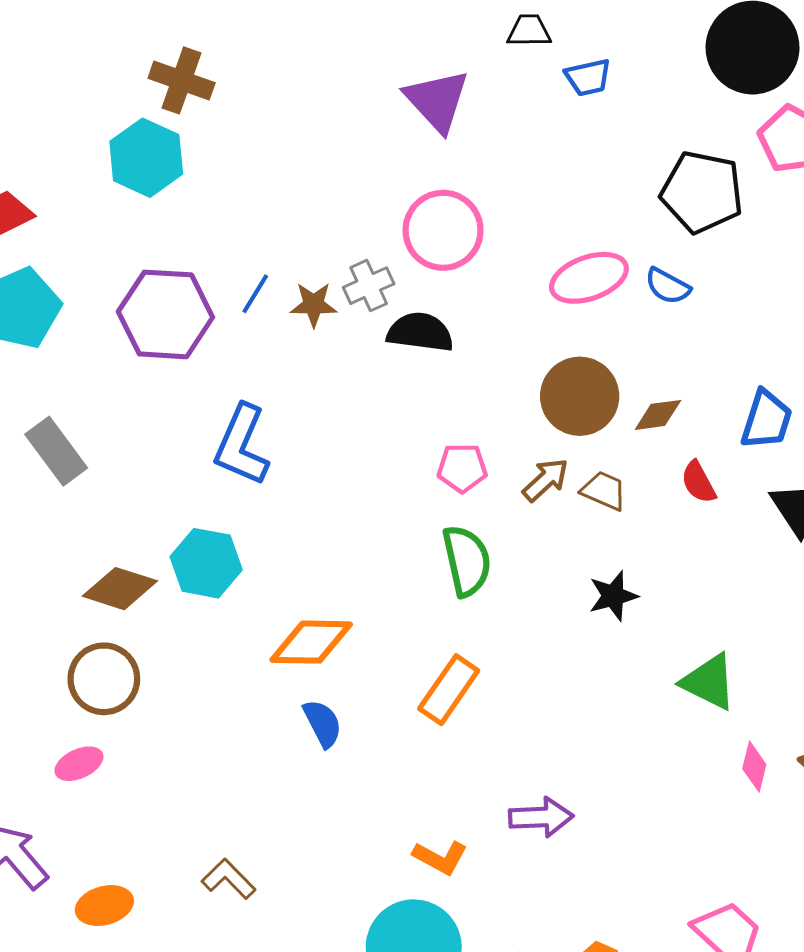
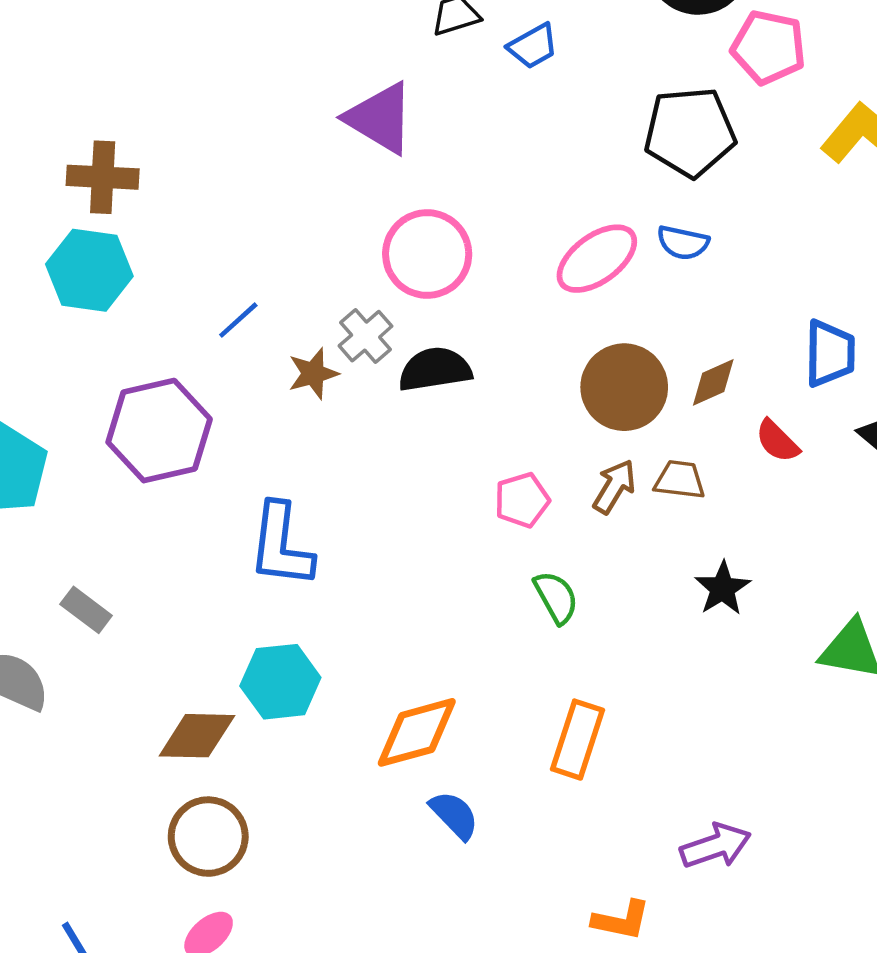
blue line: (255, 294) -> (238, 320), moved, turned 33
gray rectangle: (56, 451) -> (86, 610), size x0.7
green semicircle: (467, 561) -> (556, 597), size x0.7

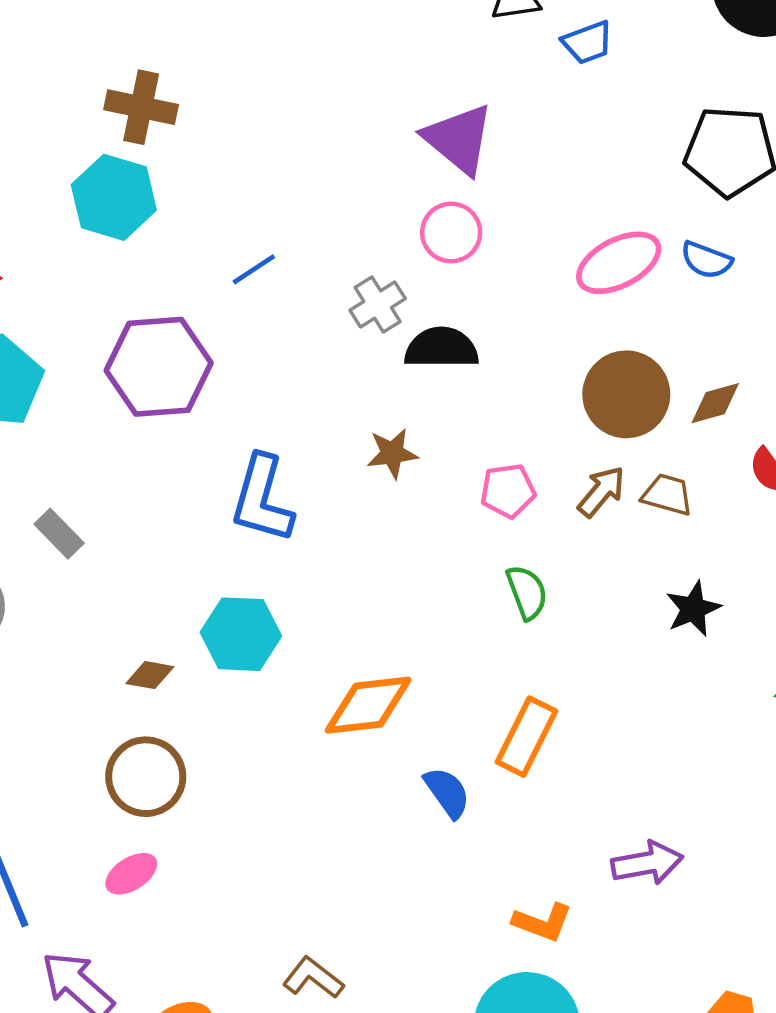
purple triangle: (380, 118) -> (459, 139), moved
pink circle: (427, 254) -> (451, 233), size x0.7
brown star: (313, 373) -> (392, 453), moved
brown diamond: (197, 736) -> (150, 675), size x0.6
blue semicircle: (454, 815) -> (447, 792), moved

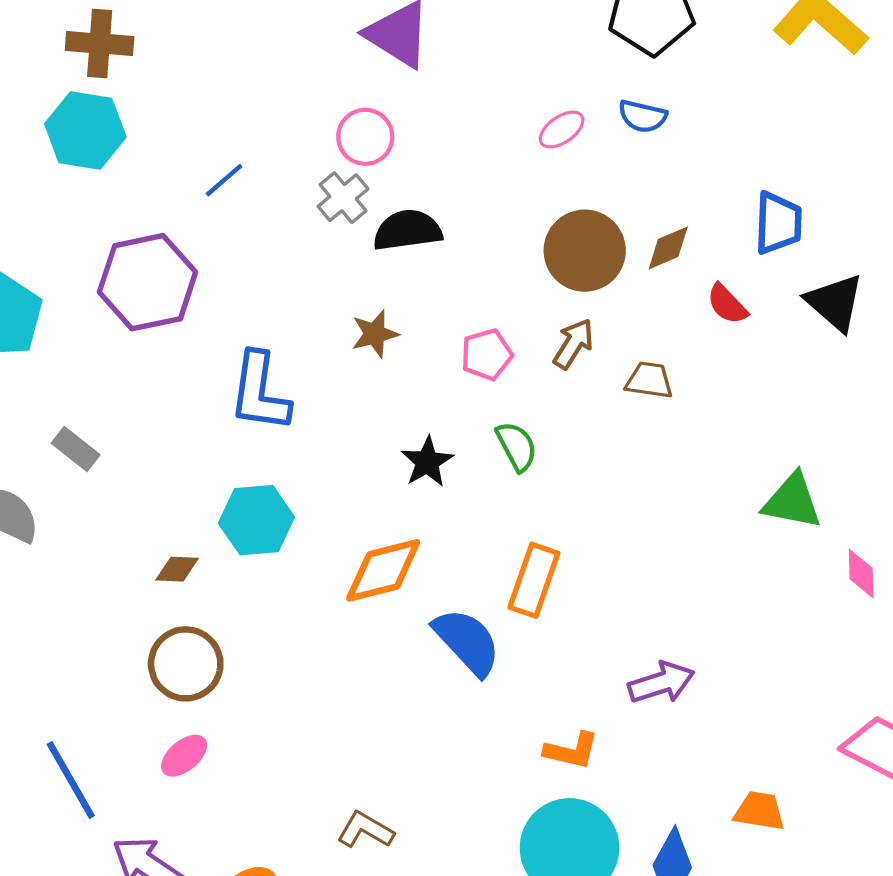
pink circle: (451, 233) -> (365, 137), moved
pink ellipse: (619, 263) -> (562, 130), size x0.6
brown trapezoid: (667, 495) -> (649, 380), moved
black star: (693, 609) -> (427, 462), moved
blue semicircle: (447, 792) -> (467, 642), size x1.5

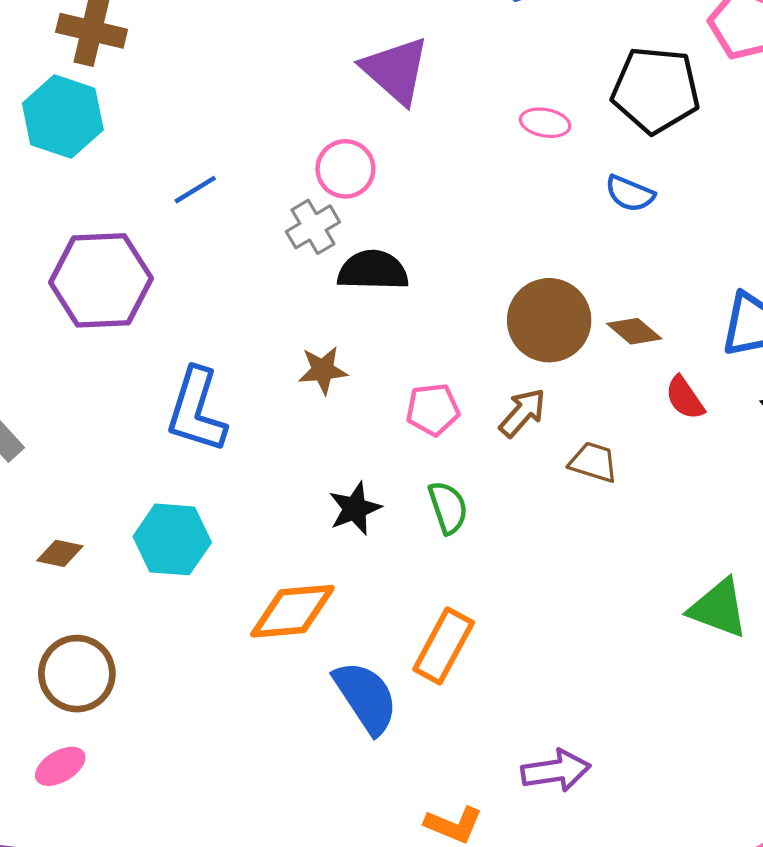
pink ellipse: (562, 130) -> (545, 123), moved, turned 36
brown diamond: (668, 248) -> (634, 331), turned 54
brown diamond: (177, 569) -> (60, 553), moved

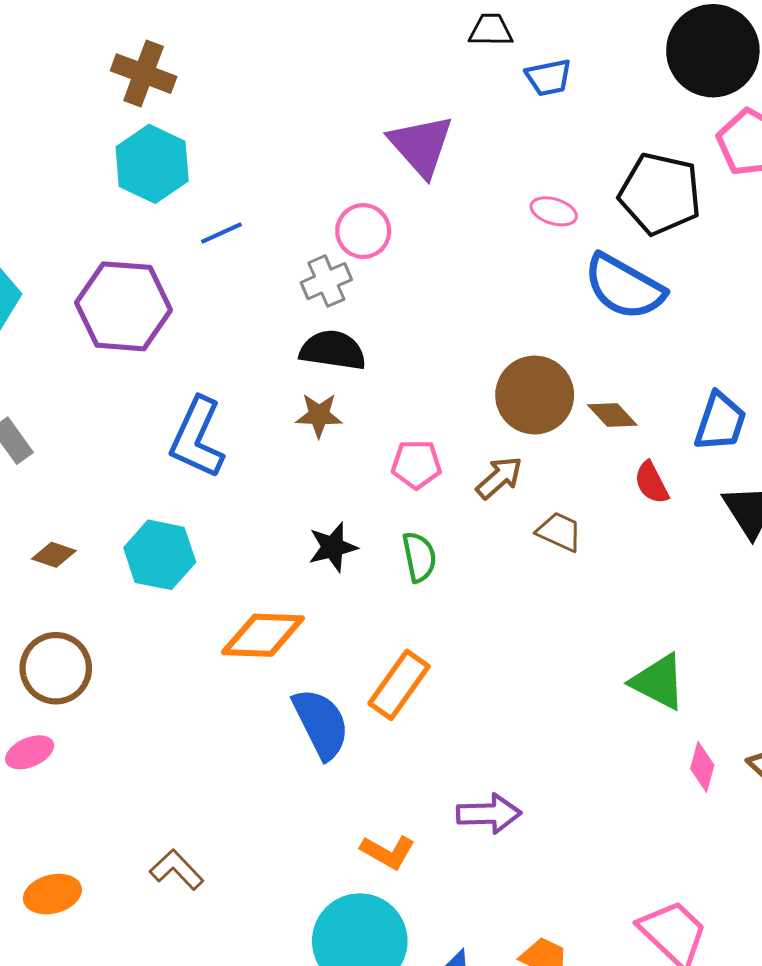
cyan hexagon: (63, 116) -> (152, 164), moved
blue semicircle: (630, 194) -> (624, 287), size x1.8
black semicircle: (373, 270) -> (333, 350), moved

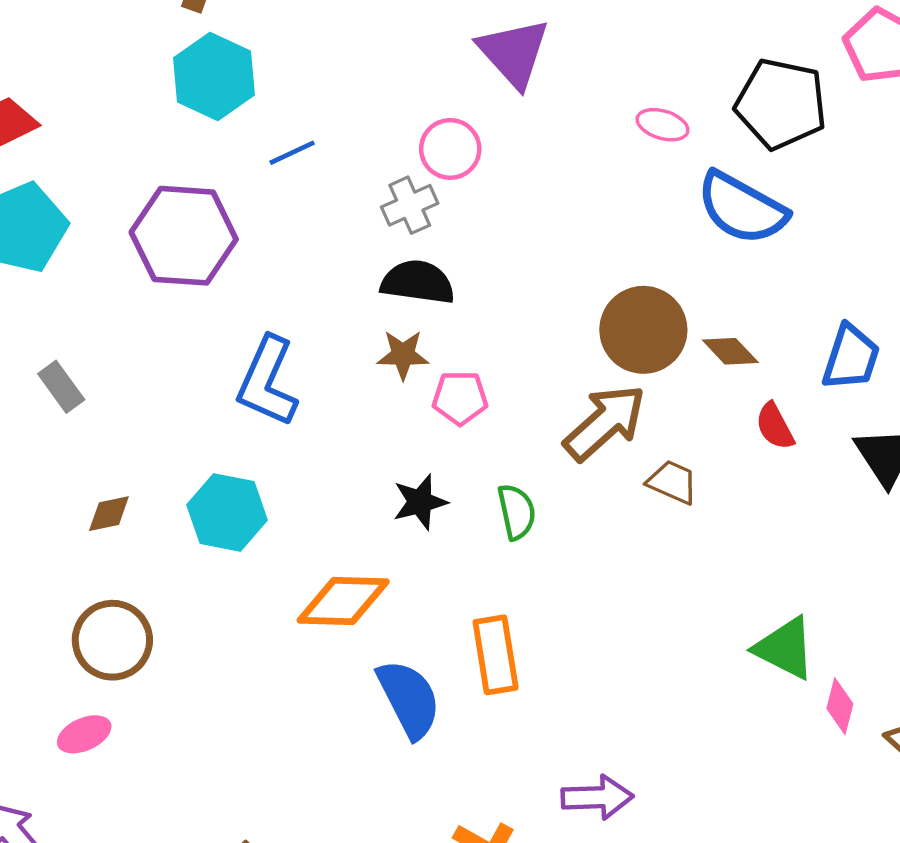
pink pentagon: (416, 464) -> (460, 398), moved
brown arrow: (499, 478) -> (605, 423), size x1.6
brown diamond: (54, 555) -> (109, 514), turned -30
orange rectangle: (399, 685) -> (496, 655), turned -44
pink diamond: (702, 767) -> (840, 706), moved

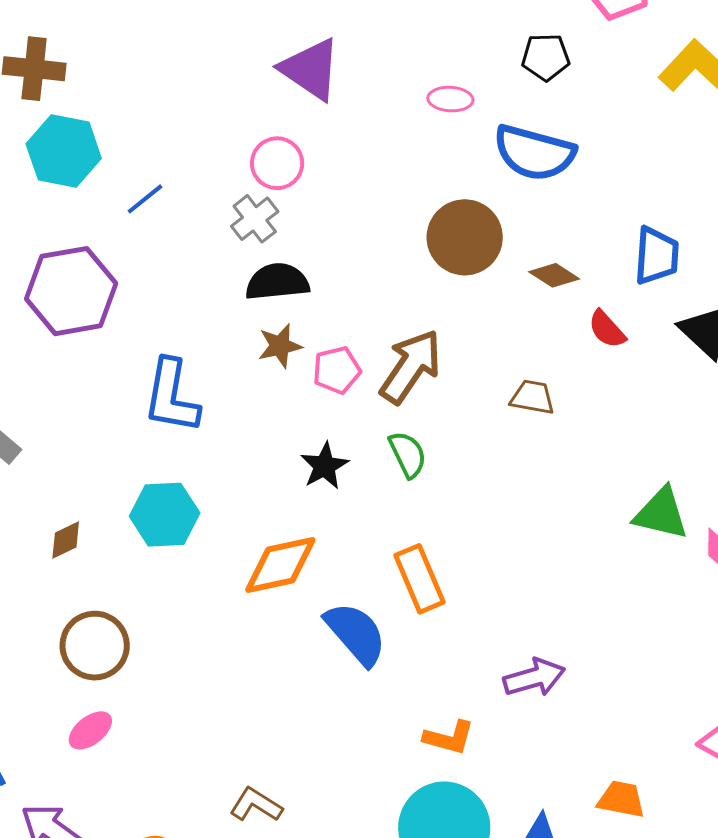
black pentagon: (781, 104) -> (546, 57), size x0.6
brown circle: (643, 330) -> (465, 237), moved
brown arrow: (605, 423) -> (411, 367), moved

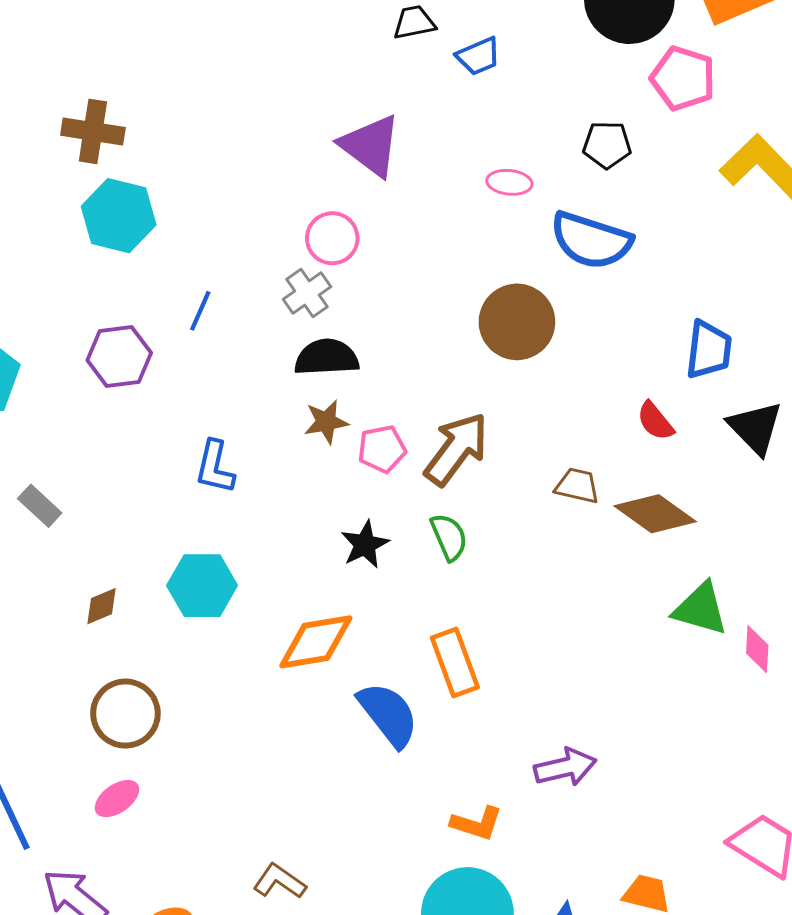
blue line: (145, 199) -> (200, 311), moved, turned -30
brown diamond: (554, 275) -> (655, 514), moved, size x1.6
purple hexagon: (71, 291) -> (119, 357), size x0.7
blue L-shape: (171, 396) -> (215, 467), size x0.7

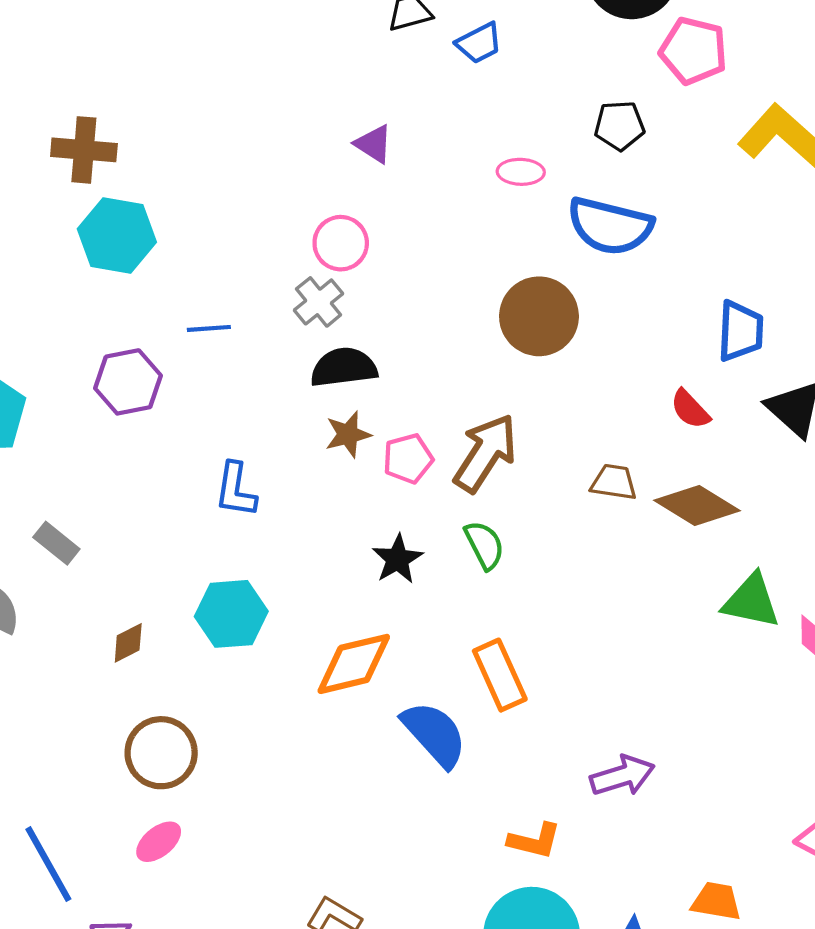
purple triangle: (371, 146) -> (374, 144), size x0.6
blue line: (200, 311) -> (209, 328), turned 66

